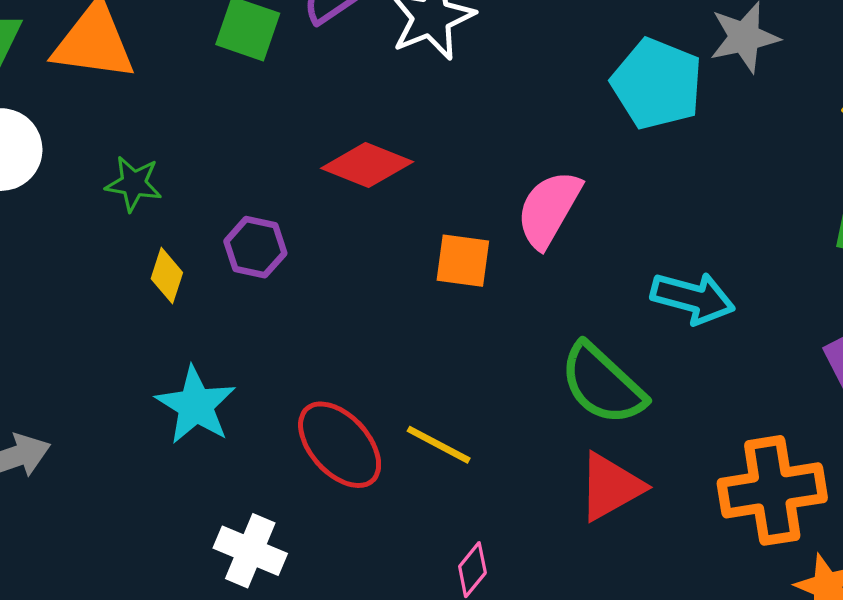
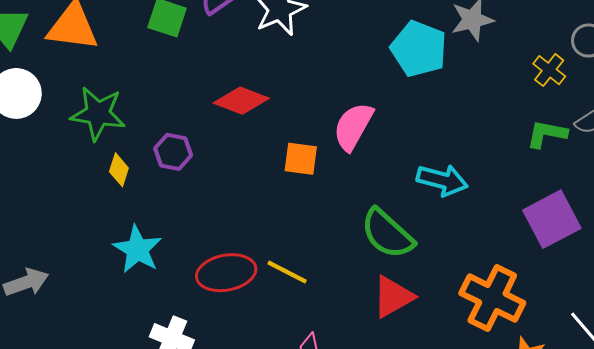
green star: (134, 184) -> (98, 114), size x1.6
red ellipse: (340, 445) -> (226, 273), turned -58
orange cross: (772, 490) -> (492, 298), turned 36

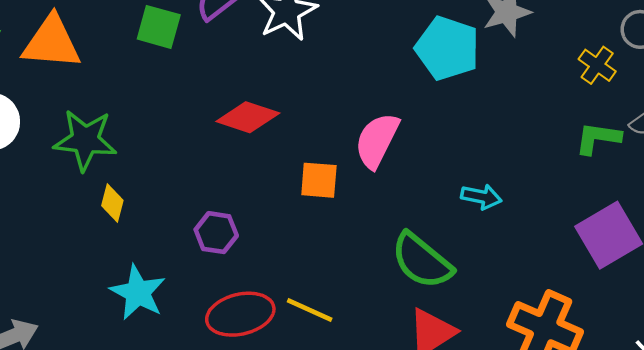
purple hexagon: (173, 152) -> (216, 233), moved
cyan arrow: (442, 180) -> (481, 197), size x0.7

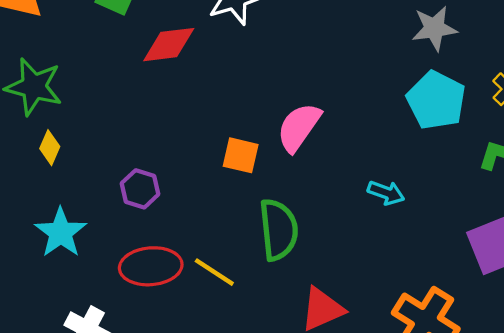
cyan pentagon: (447, 48) -> (436, 100), moved
red diamond: (248, 117) -> (169, 45), moved, turned -34
green semicircle: (422, 261) -> (279, 230), moved, turned -144

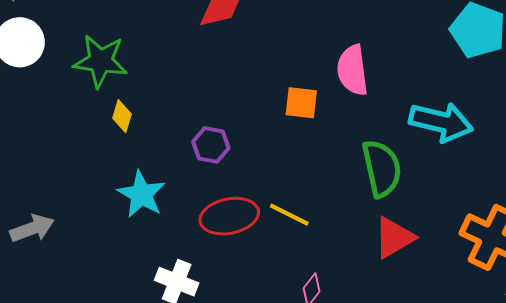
pink semicircle: (299, 127) -> (352, 70), turned -36
cyan arrow: (386, 193) -> (441, 122), size x1.8
green semicircle: (279, 230) -> (382, 168), moved

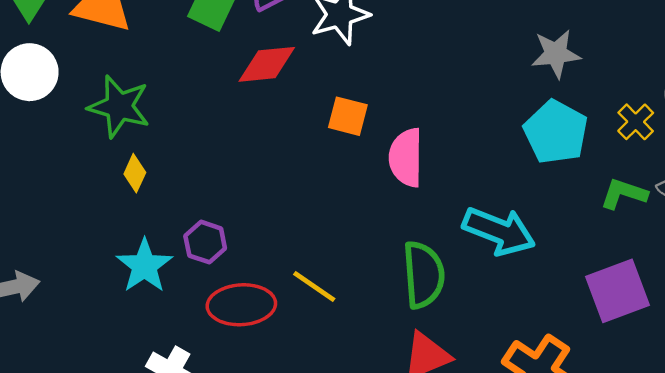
orange square: (301, 103) -> (348, 116), moved
purple hexagon: (211, 145) -> (205, 242), moved
yellow line: (289, 215) -> (314, 286), moved

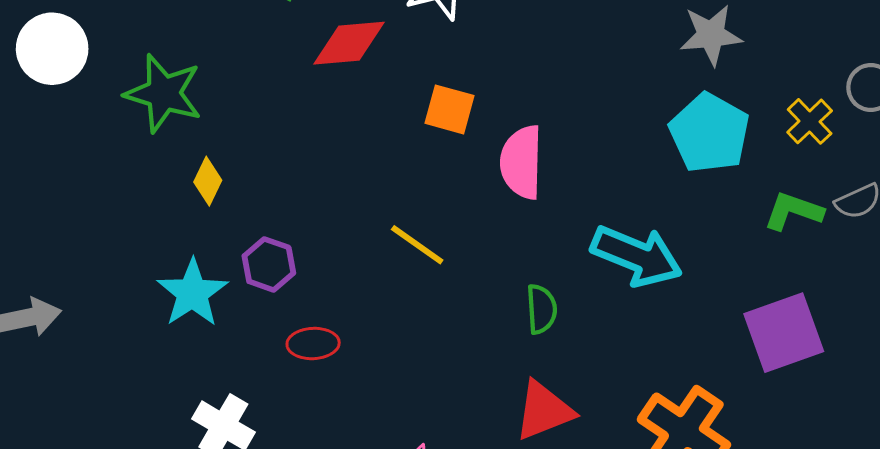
yellow diamond: (135, 173) -> (208, 181), moved
green semicircle: (423, 275) -> (541, 309), size x0.6
yellow line: (314, 286) -> (417, 245), moved
red ellipse: (241, 305) -> (313, 344), size x0.6

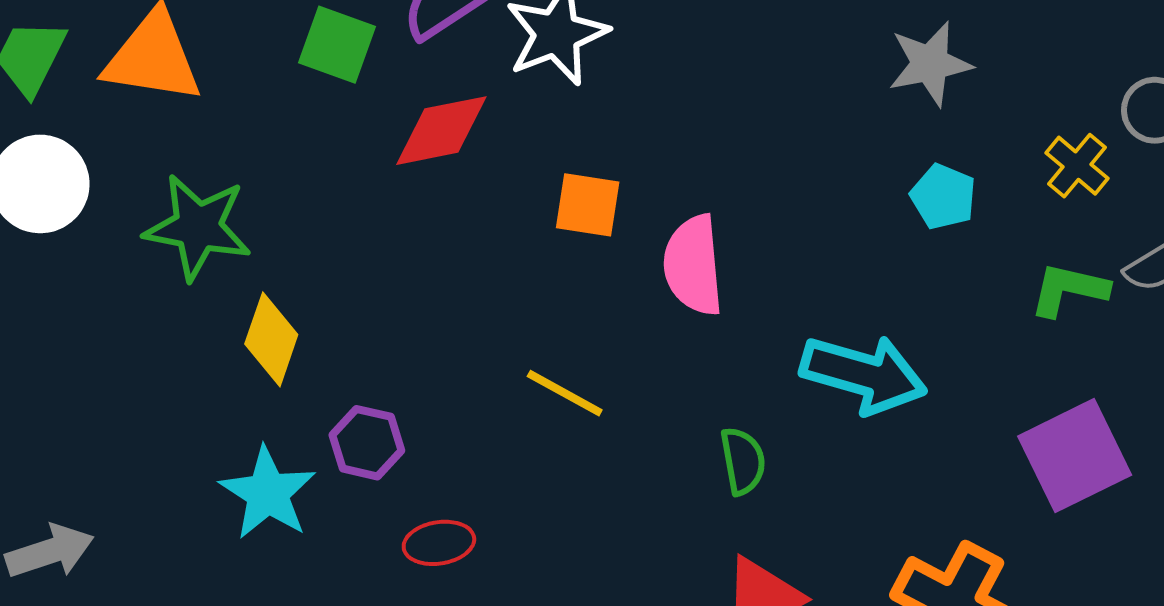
cyan pentagon: (710, 133) -> (943, 197), size x0.6
yellow diamond: (208, 181) -> (271, 339), size x1.4

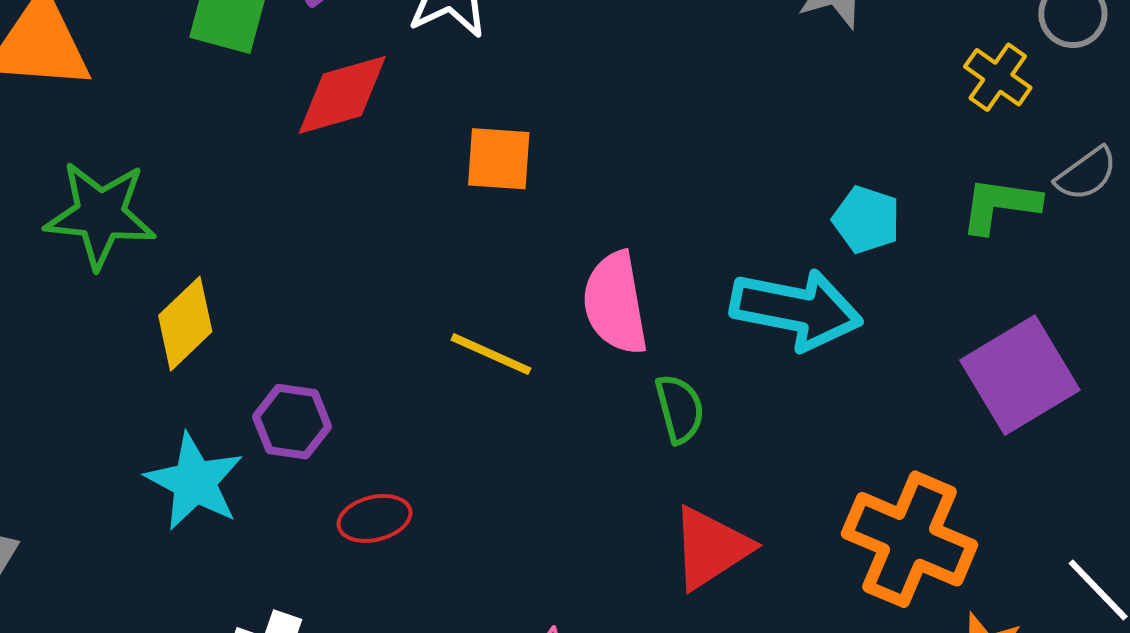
cyan pentagon: (943, 197) -> (866, 220), moved
pink semicircle: (693, 265) -> (615, 303), moved
yellow diamond: (271, 339) -> (185, 324), turned 32

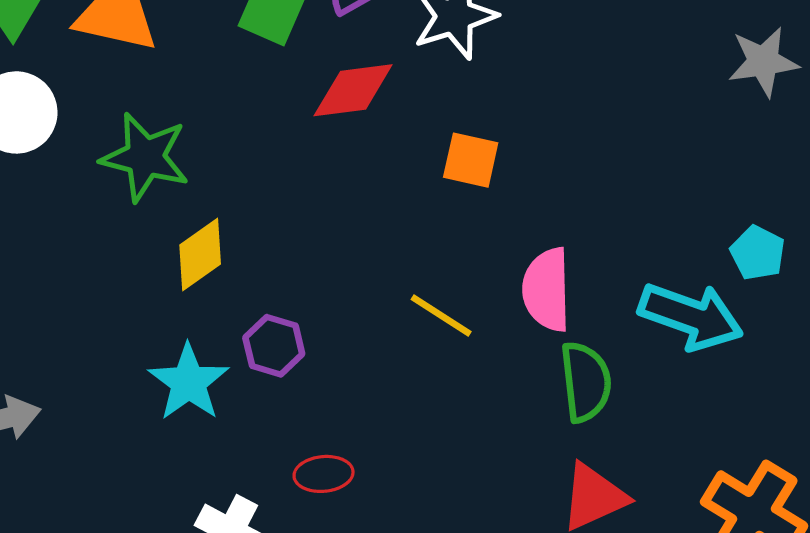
green semicircle: (680, 409) -> (586, 382), size x1.4
red ellipse: (375, 518) -> (324, 474), moved

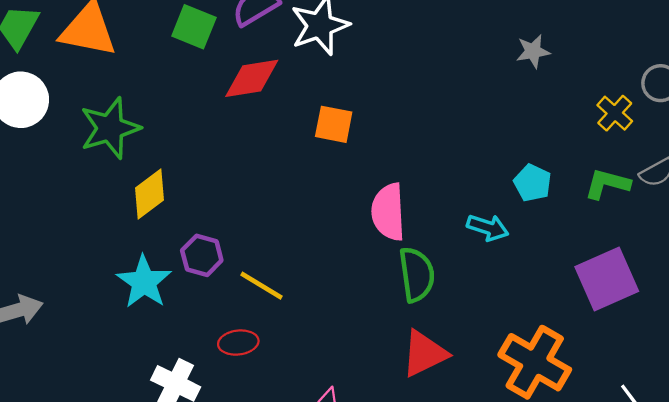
gray star: (763, 62) -> (533, 51), size x0.7
green star: (145, 157) -> (110, 128), turned -30
yellow line: (441, 315) -> (262, 286), moved
cyan arrow: (691, 316) -> (488, 228), size x0.6

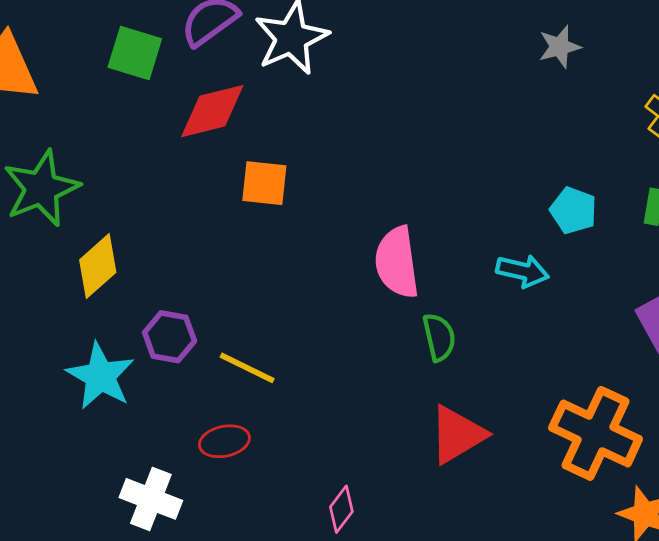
orange square: (334, 124) -> (264, 183), moved
green semicircle: (417, 275) -> (439, 337), size x0.7

